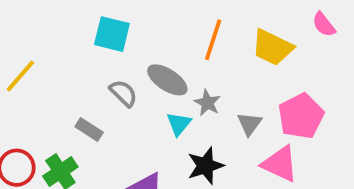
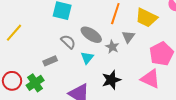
cyan triangle: (179, 124) -> (87, 58), moved
gray triangle: (249, 124) -> (128, 37), moved
gray rectangle: (89, 129) -> (50, 61), turned -56

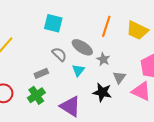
gray triangle: (128, 37) -> (119, 77), moved
black star: (111, 80) -> (102, 92), turned 30
green cross: (35, 83) -> (36, 95), moved

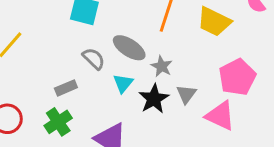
black star: (102, 92) -> (154, 99), moved, turned 30

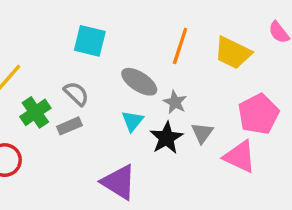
gray semicircle: (94, 59) -> (76, 94), moved
green cross: (58, 122) -> (35, 112), moved

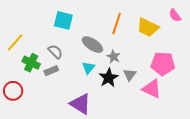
green cross: (35, 112) -> (31, 63), turned -30
pink pentagon: (258, 114) -> (163, 64), turned 30

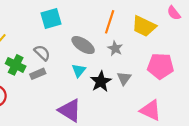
cyan square: (63, 20) -> (51, 19), turned -30
gray star: (114, 57) -> (115, 48), moved
pink triangle: (152, 89) -> (151, 110), moved

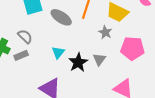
gray ellipse: (83, 45) -> (61, 17), moved
gray star: (115, 48) -> (105, 32), moved

